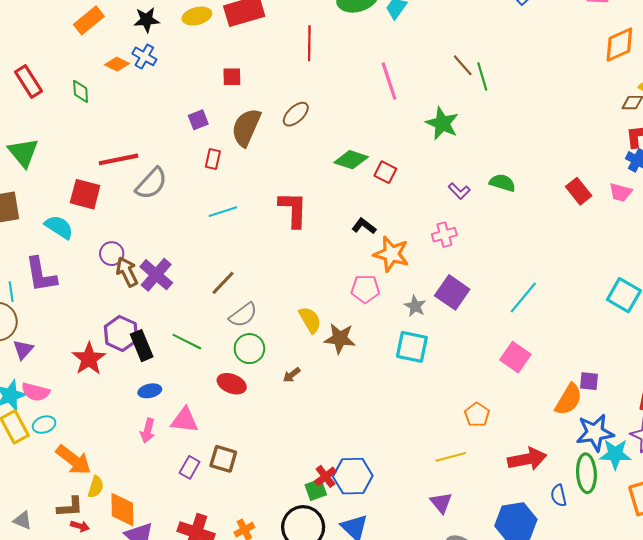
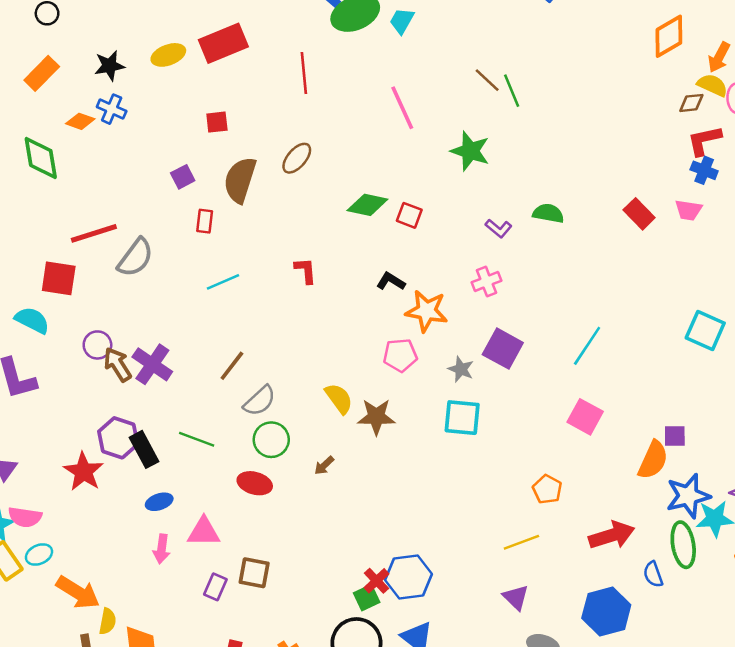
green diamond: (81, 91) -> (41, 158), size x1.6
red L-shape: (293, 209) -> (305, 271), size x0.6

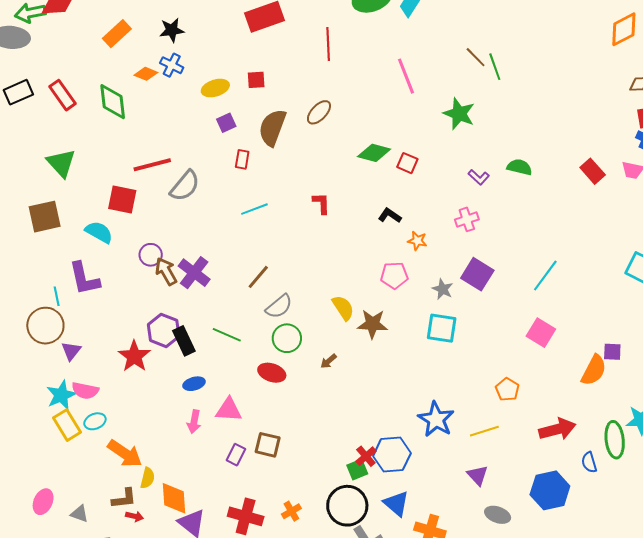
yellow ellipse: (168, 55) -> (215, 88), moved
orange star: (427, 311) -> (417, 241), size x0.6
blue star: (688, 496) -> (436, 419), moved, turned -30

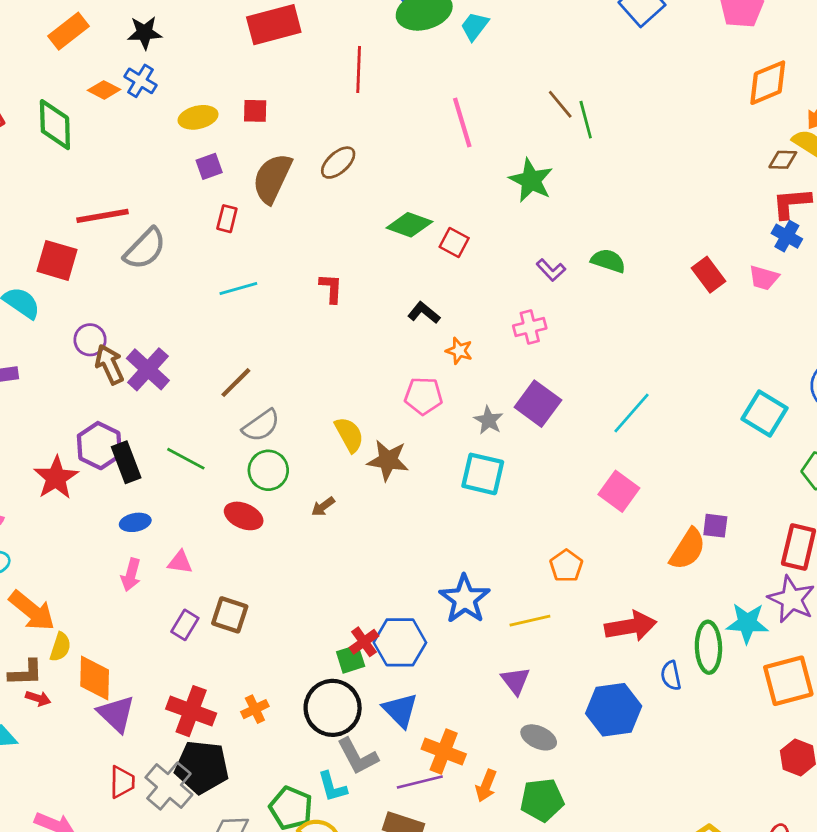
pink triangle: (229, 410) -> (180, 562), size x0.7

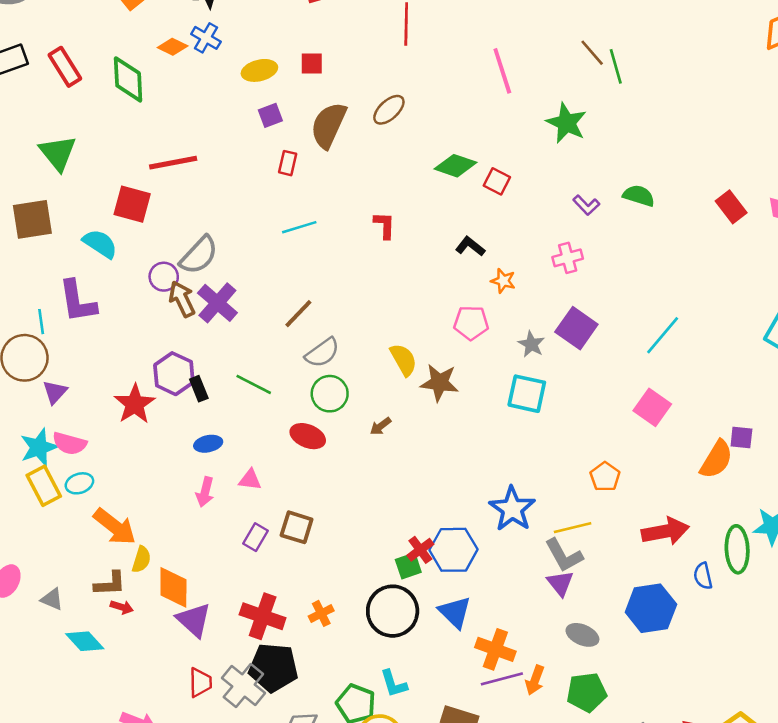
gray semicircle: (145, 249) -> (199, 255), moved
black rectangle: (126, 462) -> (199, 389), size x0.7
gray L-shape: (358, 756) -> (564, 555), moved
purple line: (420, 782) -> (502, 679), moved

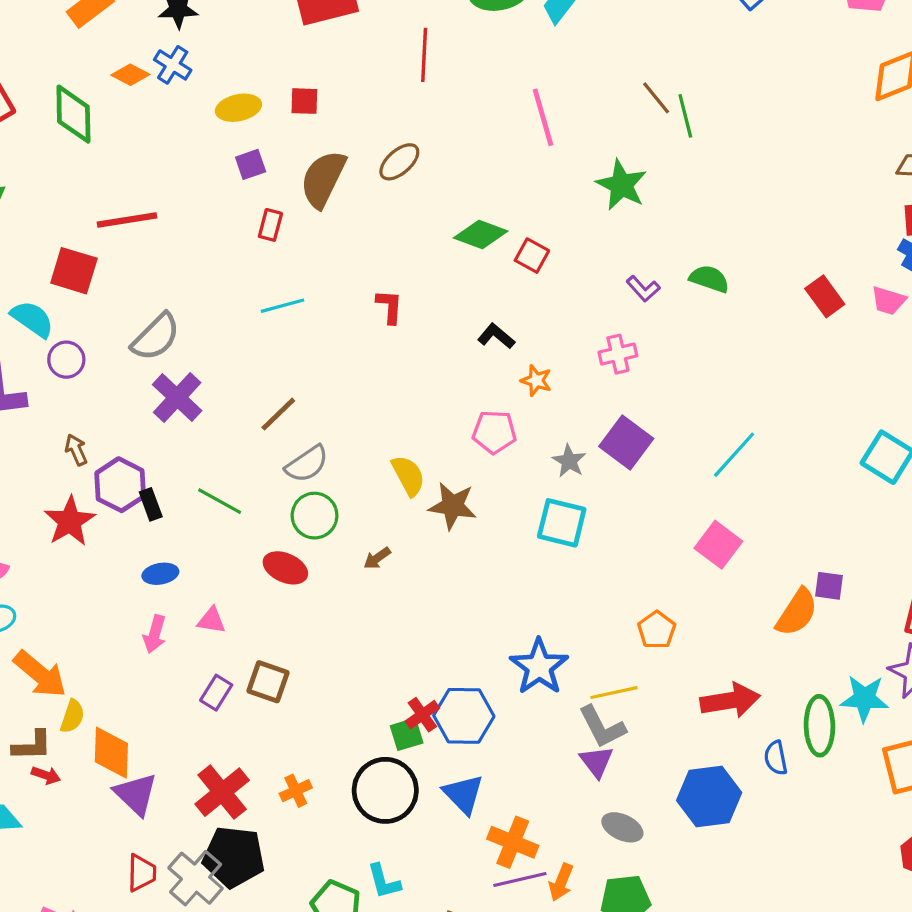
purple circle: (164, 277) -> (66, 360), moved
brown arrow: (182, 299) -> (76, 450), moved, size x0.7
red cross: (263, 616) -> (222, 792), turned 30

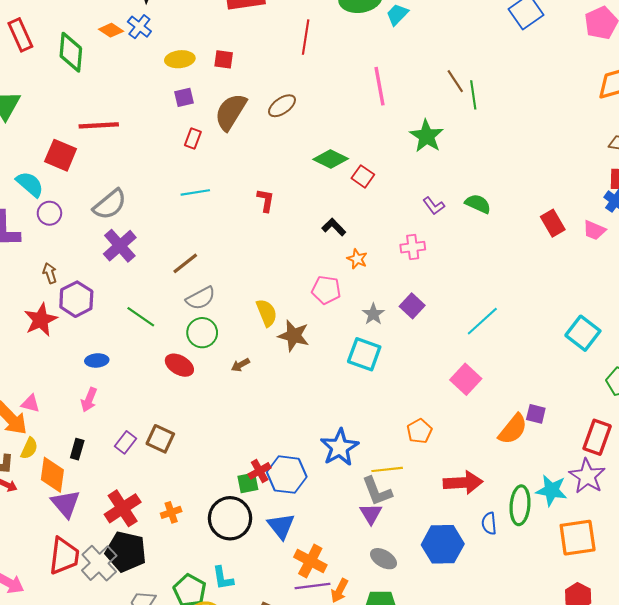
purple square: (626, 443) -> (412, 306), size x0.7
black rectangle: (151, 504) -> (77, 449), moved, turned 30
pink triangle: (211, 620) -> (30, 404), moved
red trapezoid: (142, 873) -> (64, 556), size x1.5

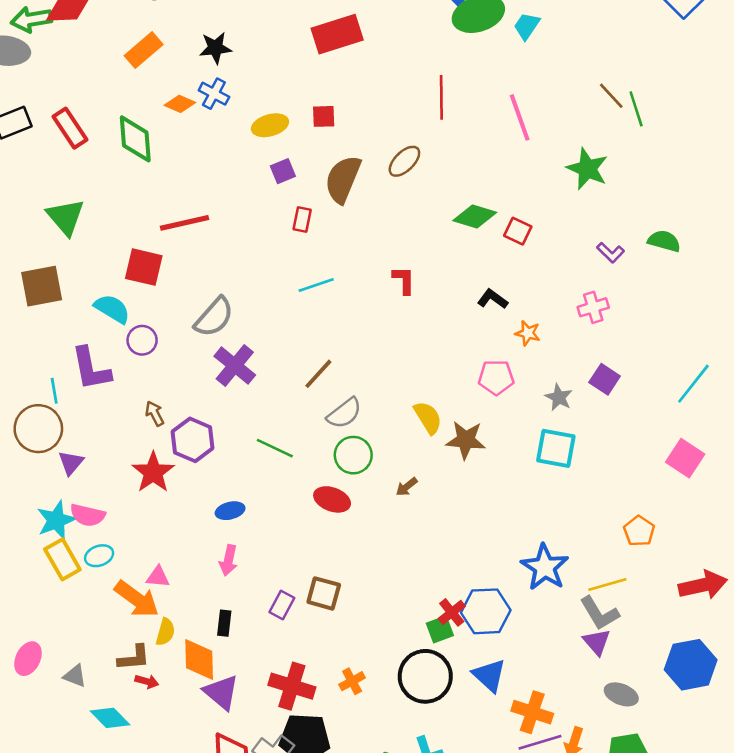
red line: (306, 37) -> (441, 97), moved
red cross: (123, 508) -> (292, 686), turned -30

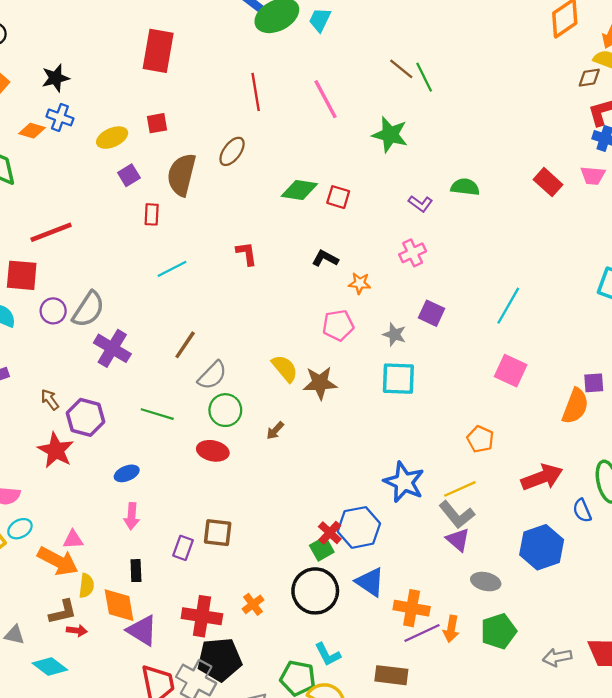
red rectangle: (337, 34) -> (158, 51), turned -54
purple circle: (142, 340) -> (53, 311), moved

